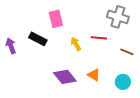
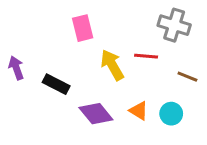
black rectangle: (38, 39) -> (56, 84), moved
yellow arrow: (76, 44) -> (112, 65), size x1.5
cyan circle: (123, 82) -> (171, 114), moved

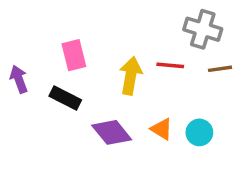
pink rectangle: (83, 28) -> (74, 55), moved
yellow arrow: (112, 65) -> (131, 76), turned 40
brown line: (187, 77) -> (220, 69), moved, turned -30

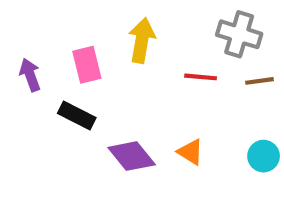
yellow arrow: (131, 76) -> (142, 40), moved
purple arrow: (19, 79) -> (30, 75), moved
cyan circle: (199, 132) -> (264, 156), moved

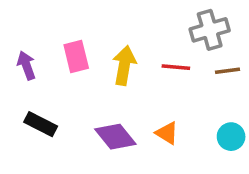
gray cross: (239, 34) -> (210, 30), turned -33
yellow arrow: (142, 40) -> (124, 65), moved
black rectangle: (77, 115) -> (41, 124), moved

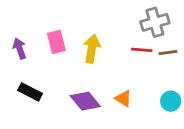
red line: (176, 67) -> (142, 50), moved

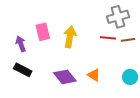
purple arrow: (20, 49) -> (21, 44), moved

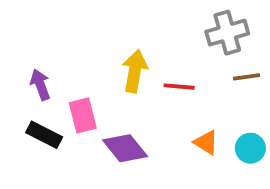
pink rectangle: (43, 32) -> (83, 115), moved
red line: (108, 38) -> (179, 87), moved
orange triangle: (94, 75) -> (206, 142), moved

